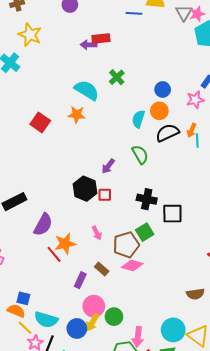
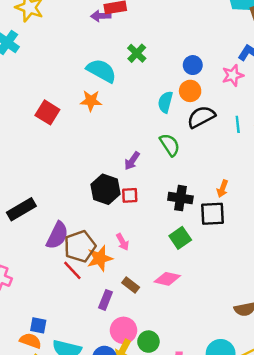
orange arrow: (192, 130) -> (222, 189), moved
orange star: (65, 244) -> (100, 258), moved
brown pentagon: (126, 245) -> (80, 246), moved

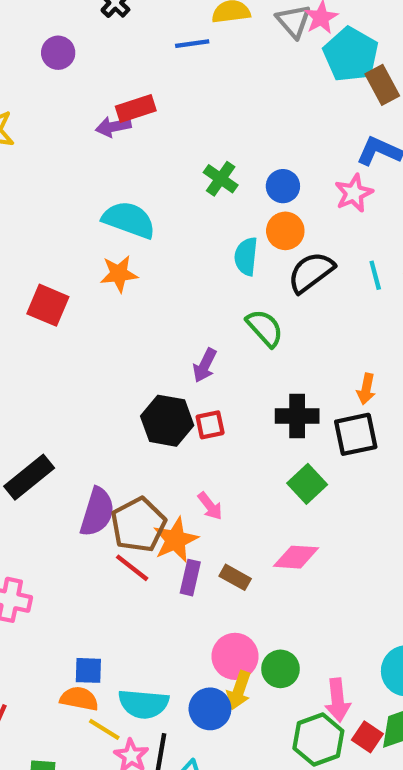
green cross: (137, 53) -> (221, 179), moved
purple rectangle: (105, 300) -> (190, 578), moved

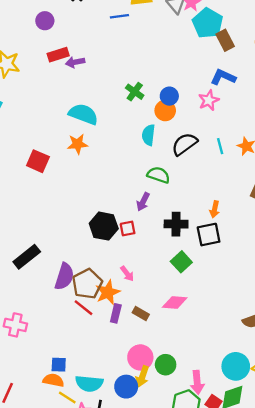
red rectangle: (136, 108) -> (58, 55), moved
orange circle: (285, 231) -> (165, 111), moved
green semicircle: (265, 328) -> (158, 175), turned -30
purple arrow: (205, 365) -> (143, 202), moved

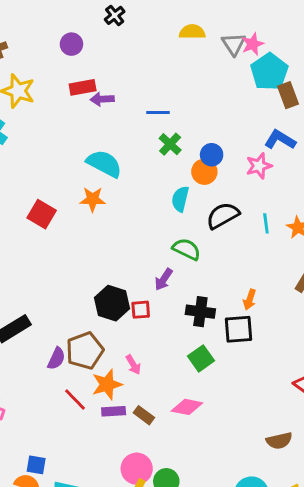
blue line: (119, 16) -> (158, 112), moved
purple semicircle: (64, 276) -> (56, 358), size x0.7
brown pentagon: (87, 284) -> (85, 351), moved
purple rectangle: (116, 313) -> (114, 411), turned 66

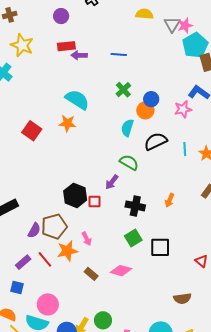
blue line: (158, 112) -> (119, 55), moved
black square: (238, 329) -> (160, 247), moved
purple rectangle: (114, 411) -> (23, 262), moved, turned -42
blue square: (36, 465) -> (17, 287), moved
pink circle: (137, 469) -> (48, 304), moved

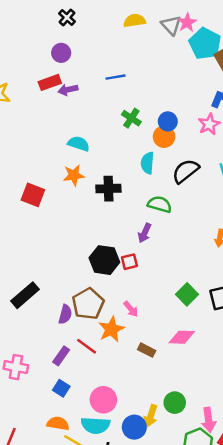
purple circle: (61, 16) -> (61, 53), moved
cyan semicircle: (77, 100) -> (79, 144), size x0.7
black cross: (135, 206) -> (108, 189), moved
blue square: (17, 287) -> (61, 388), turned 32

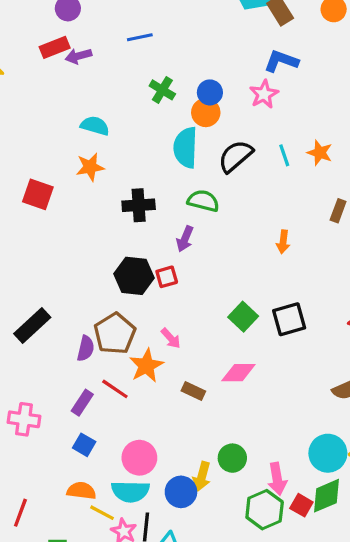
cyan semicircle: (147, 163) -> (185, 147), size x1.4
black cross: (108, 189) -> (139, 205), moved

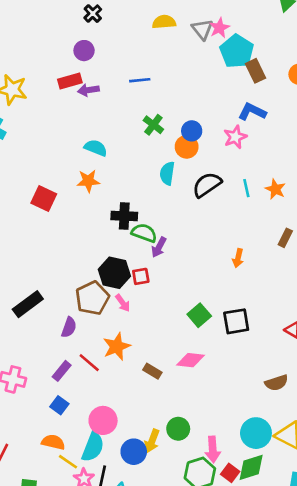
cyan semicircle: (185, 147) -> (167, 173), size x0.7
green semicircle: (203, 201) -> (144, 233), moved
brown pentagon: (115, 334) -> (92, 298), moved
pink arrow: (171, 338) -> (123, 303), moved
cyan semicircle: (130, 491) -> (93, 447), turned -76

